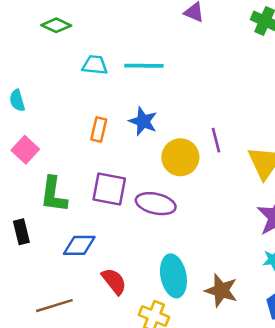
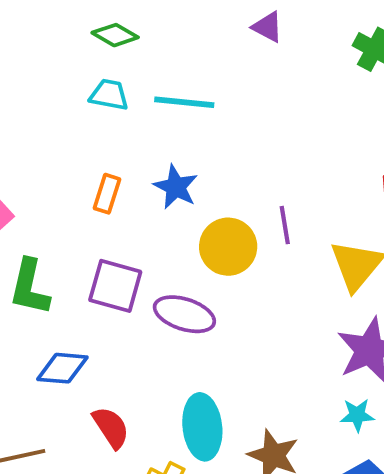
green diamond: (56, 25) -> (115, 35), moved

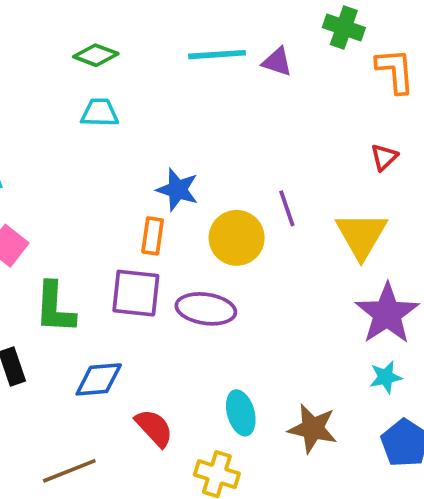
purple triangle: (268, 27) -> (277, 62), moved
cyan line: (184, 102) -> (217, 55), moved
orange rectangle: (107, 194) -> (153, 236), moved
cyan ellipse: (202, 427) -> (241, 413), size x0.7

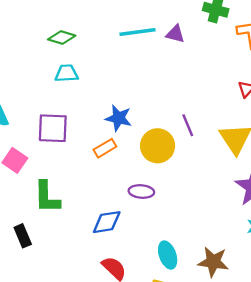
orange rectangle: (153, 236) -> (105, 148), turned 55
purple square: (136, 293) -> (53, 128), moved
purple ellipse: (206, 309) -> (141, 191), size x0.7
blue diamond: (99, 379) -> (107, 222), moved

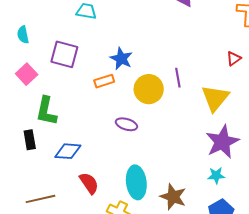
blue diamond: (107, 222) -> (68, 151), moved
black rectangle: (23, 236) -> (30, 140), moved
cyan ellipse: (168, 255) -> (136, 182), size x1.4

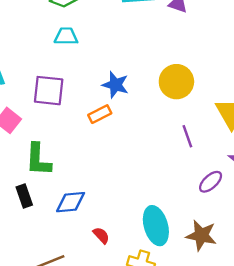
purple line: (178, 78) -> (187, 136), moved
yellow circle: (149, 89) -> (176, 82), moved
purple ellipse: (126, 124) -> (211, 182), moved, turned -50
red semicircle: (89, 183) -> (101, 235), size x0.7

